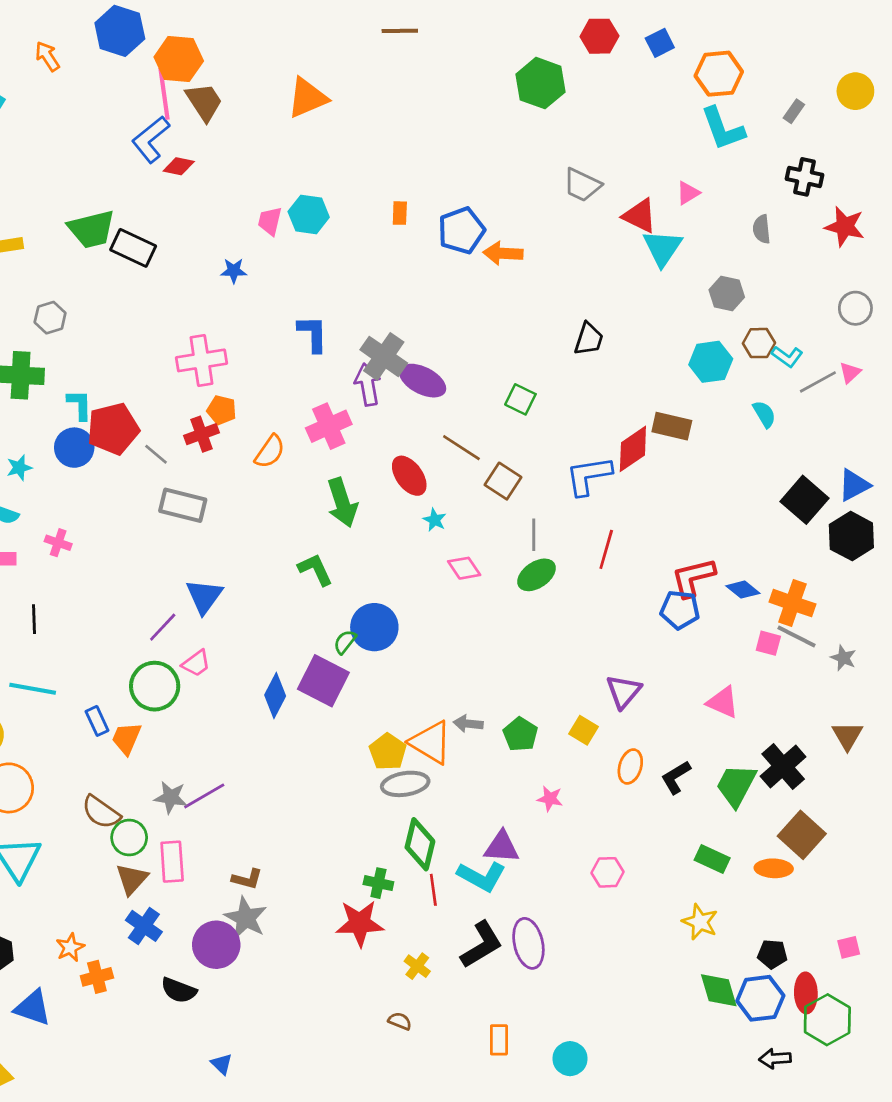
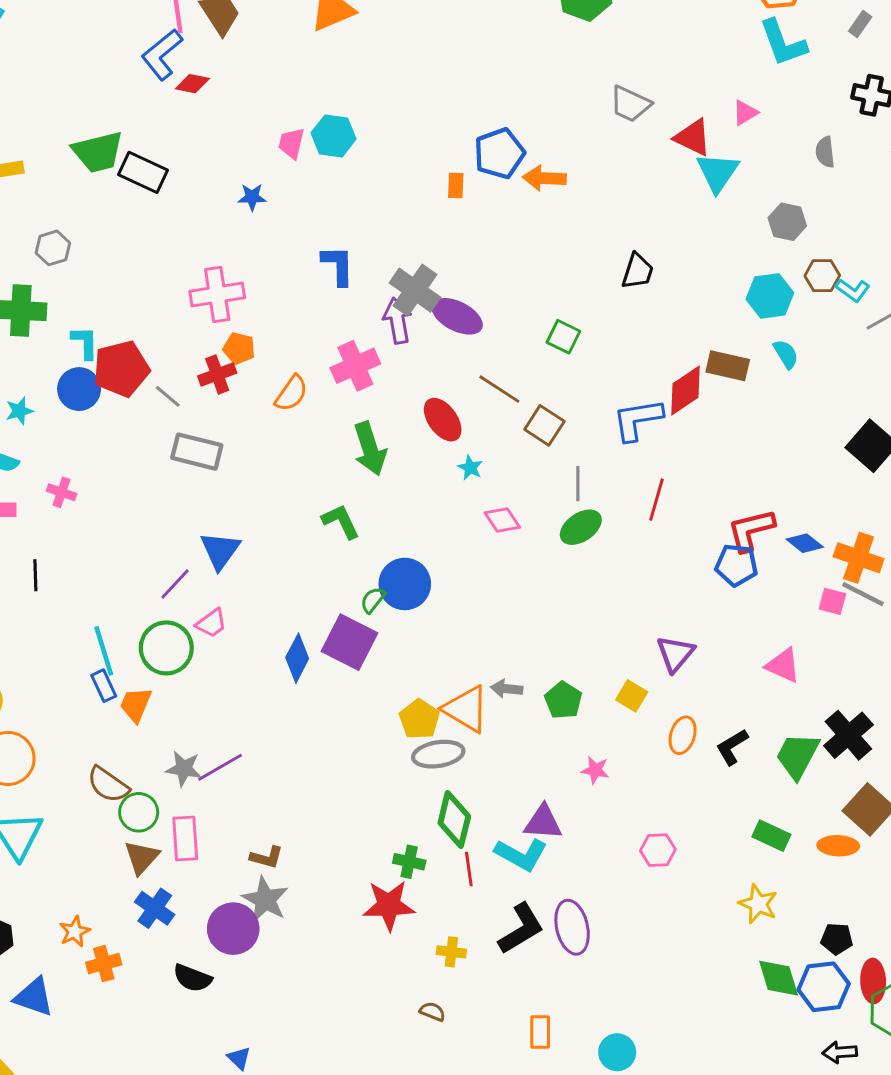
orange rectangle: (400, 213) -> (456, 185), moved
cyan semicircle: (764, 414) -> (786, 354), moved
cyan line: (33, 689) -> (104, 651), moved, turned 63
yellow cross: (417, 966) -> (451, 952), turned -30

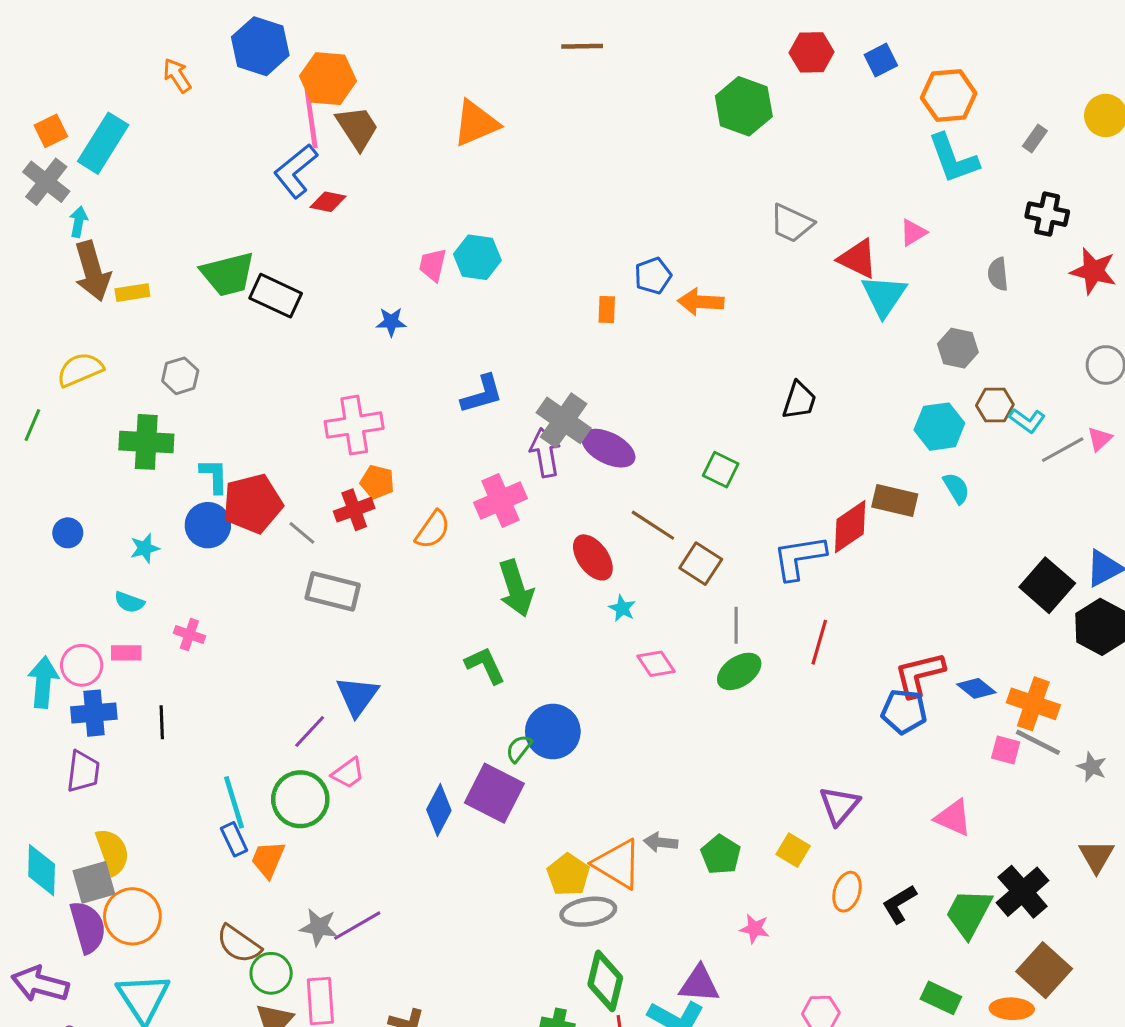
blue pentagon: (499, 153) -> (653, 276), size x0.7
blue L-shape: (338, 265) -> (482, 394), turned 75

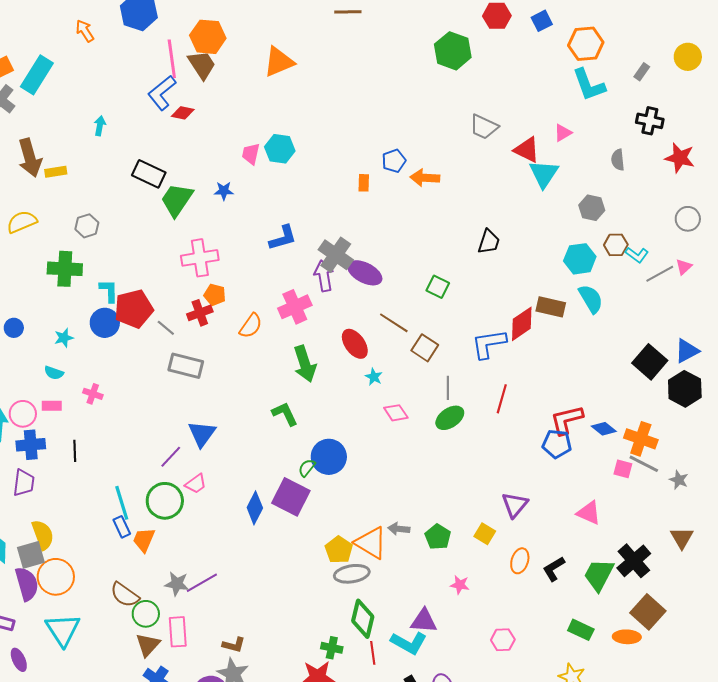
orange hexagon: (328, 79) -> (208, 37), moved
cyan arrow: (79, 222) -> (100, 126), moved
green trapezoid: (228, 274) -> (177, 200), moved, turned 138
cyan semicircle: (956, 488) -> (591, 299), size x1.4

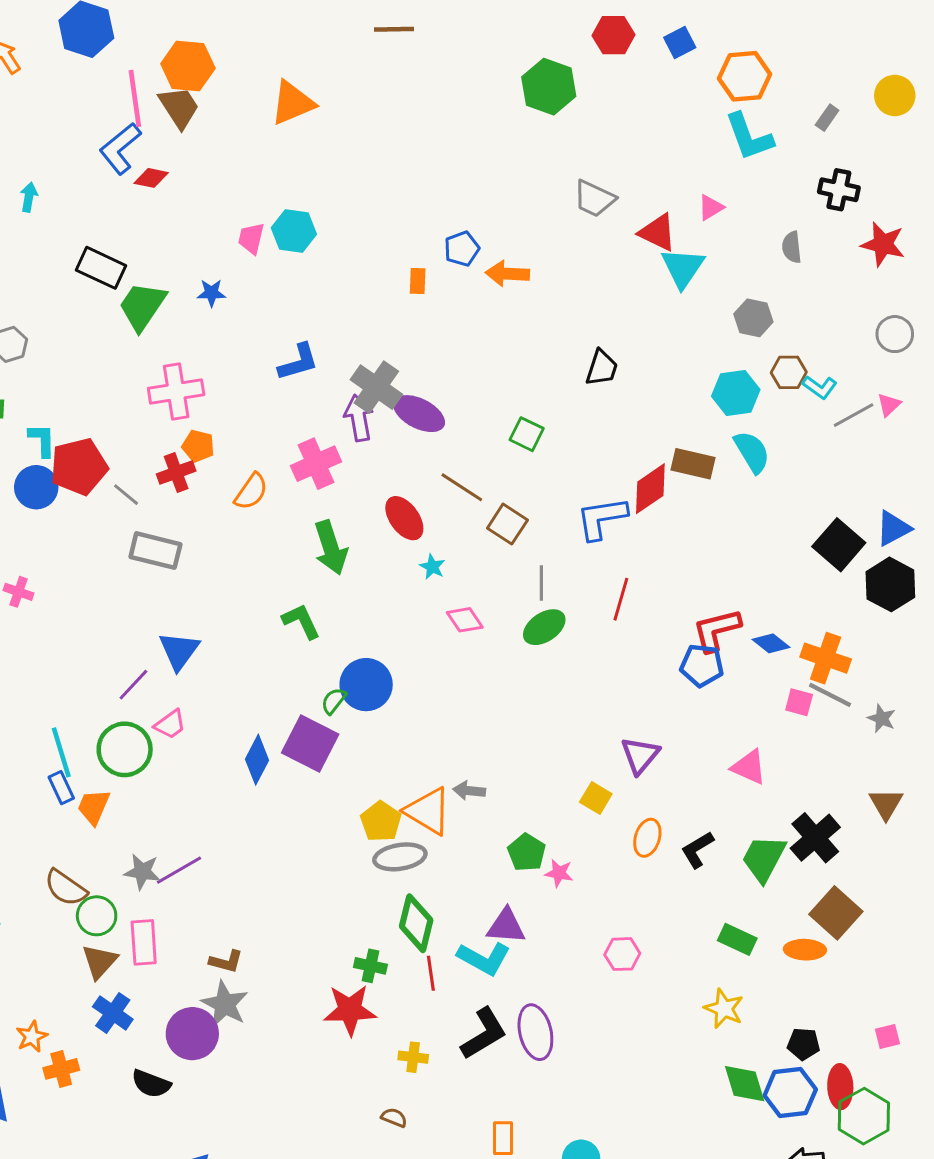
green pentagon: (438, 537) -> (527, 852), moved

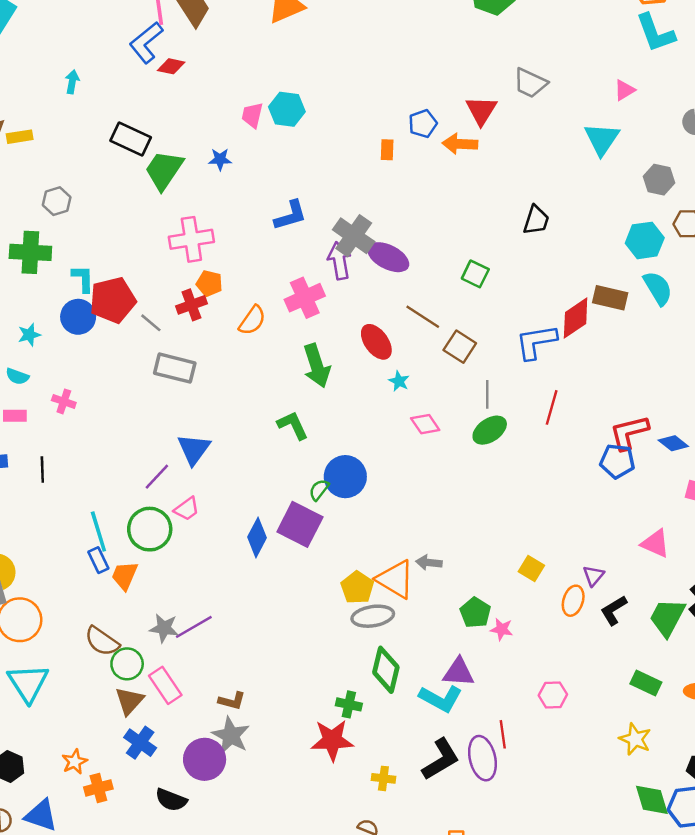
red triangle: (658, 232) -> (481, 110), moved, turned 36
purple triangle: (640, 755) -> (593, 576), moved, size x0.7
pink rectangle: (144, 942) -> (165, 685), turned -30
red line: (431, 973) -> (503, 734), moved

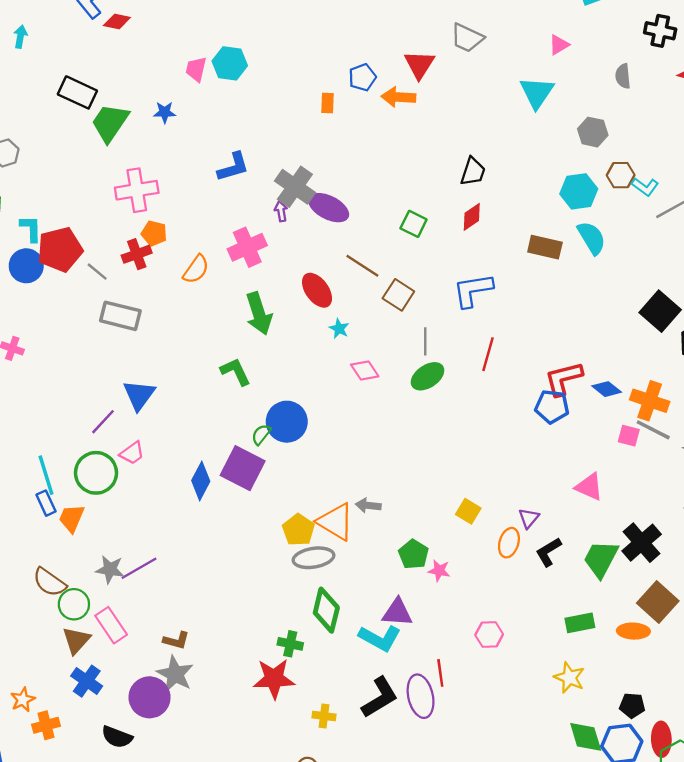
purple arrow: (339, 261) -> (281, 211), size x0.6
red diamond: (576, 318) -> (472, 217), moved, size x0.7
green rectangle: (646, 683) -> (580, 623), turned -36

